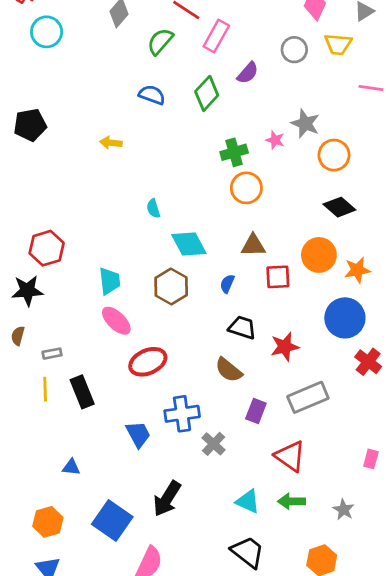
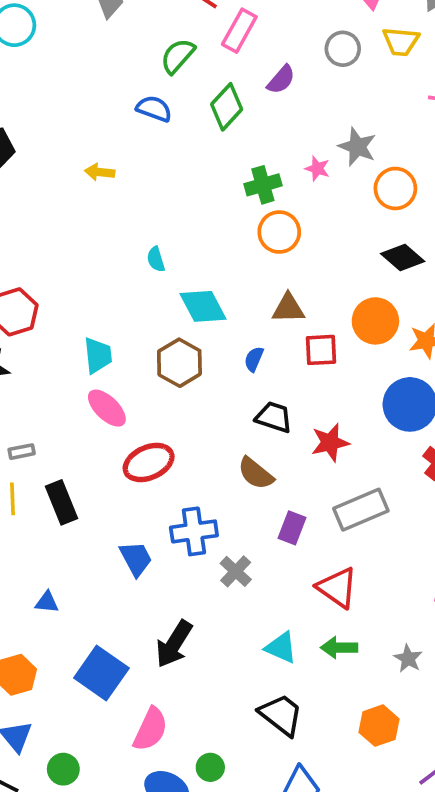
green semicircle: (160, 41) -> (178, 56), moved

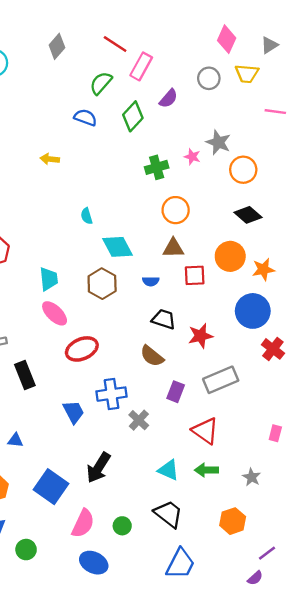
orange circle: (279, 232) -> (176, 210), moved
blue semicircle: (254, 359) -> (151, 281), turned -112
green circle: (210, 767) -> (122, 526), moved

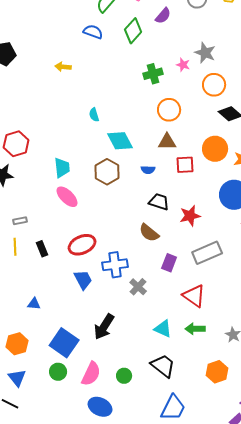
orange circle: (243, 170) -> (214, 85), moved
red ellipse: (82, 349) -> (82, 245), moved
black rectangle: (25, 375) -> (42, 249), size x0.7
green circle: (26, 550) -> (58, 372), moved

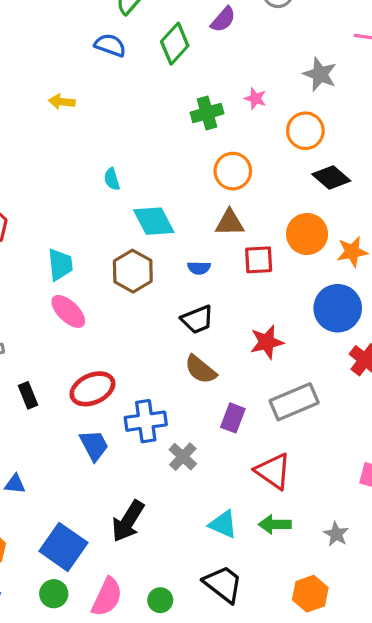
gray star: (205, 53) -> (320, 74), moved
black trapezoid: (159, 202) -> (197, 319), moved, turned 140

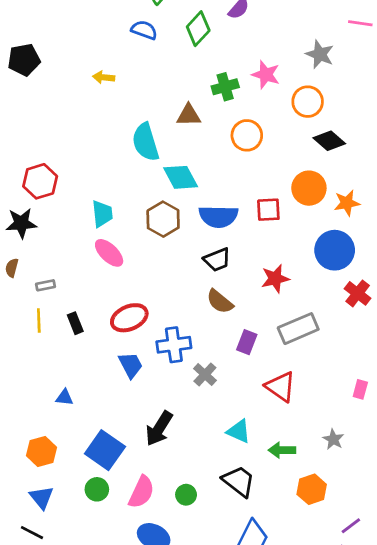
pink star: (255, 98) -> (266, 75), size x1.5
cyan semicircle: (112, 179) -> (146, 142), size x2.0
brown triangle: (230, 223) -> (189, 115), moved
blue semicircle: (199, 268) -> (218, 216), size x2.0
green arrow: (275, 524) -> (282, 450), moved

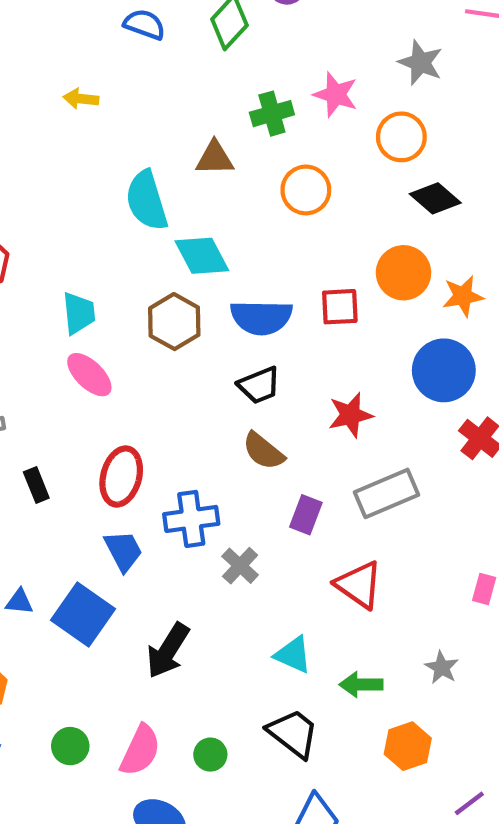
red ellipse: (129, 318) -> (121, 477), turned -51
blue square: (105, 450) -> (83, 614), moved

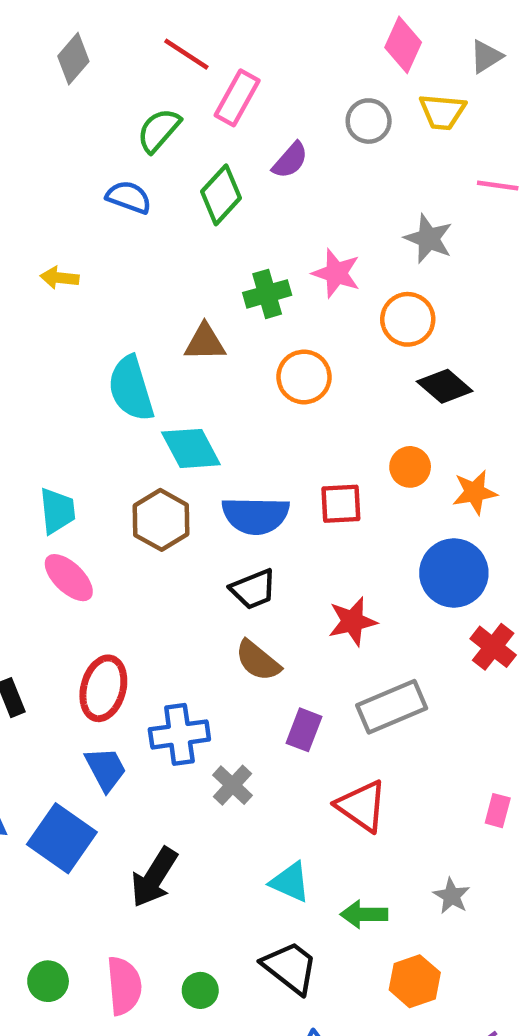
orange circle: (403, 273) -> (410, 467), size x0.7
pink semicircle: (140, 750) -> (124, 986), turned -30

